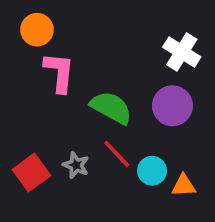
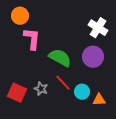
red square: (31, 173) -> (17, 93), turned -30

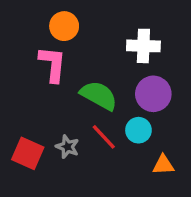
orange circle: (20, 16) -> (64, 26), moved
white cross: (98, 28) -> (143, 46), moved, turned -30
cyan circle: (82, 92) -> (138, 130), moved

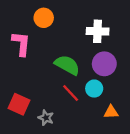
pink L-shape: (53, 64) -> (21, 44), moved
gray star: (67, 147) -> (46, 118), moved

